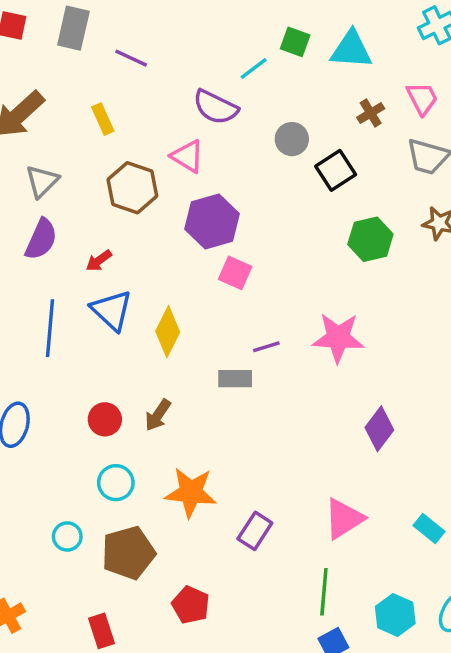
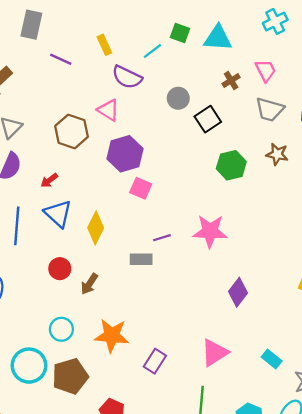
purple line: (131, 58) -> (61, 59), moved
yellow rectangle: (103, 119) -> (104, 45), moved
red circle: (105, 419) -> (60, 269), moved
cyan circle: (67, 536) -> (29, 366), size x1.8

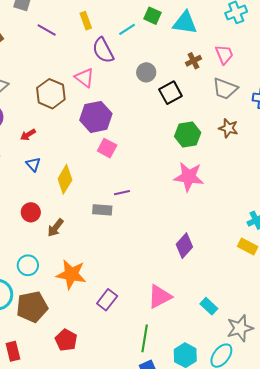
purple semicircle: (127, 77) -> (103, 50), turned 32
blue triangle: (58, 214) -> (33, 164), size x0.6
pink star: (210, 231) -> (189, 177), moved

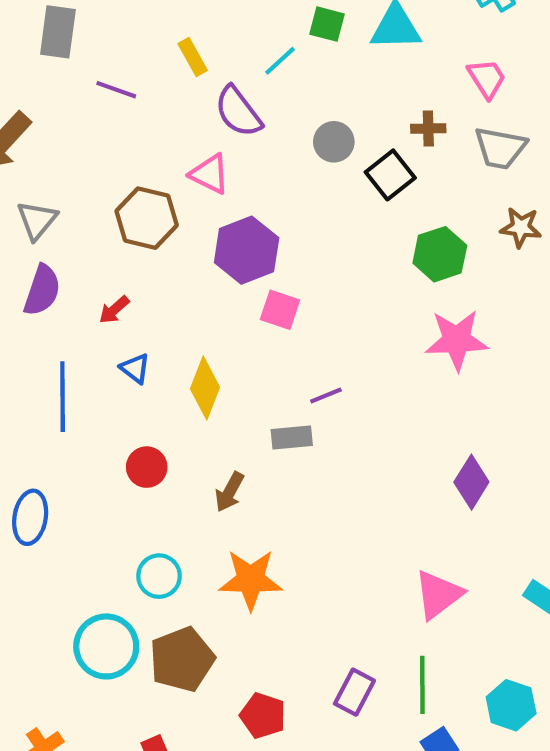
brown cross: (193, 61) -> (428, 128), moved, turned 35
brown arrow: (55, 228) -> (229, 492), moved
purple rectangle: (107, 300) -> (354, 692), moved

